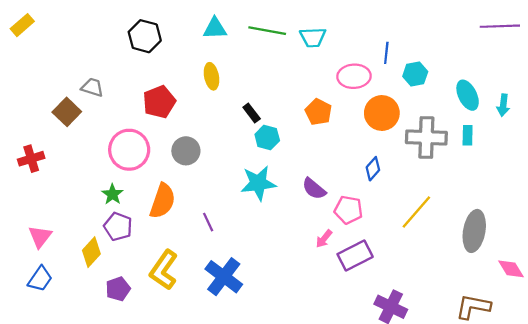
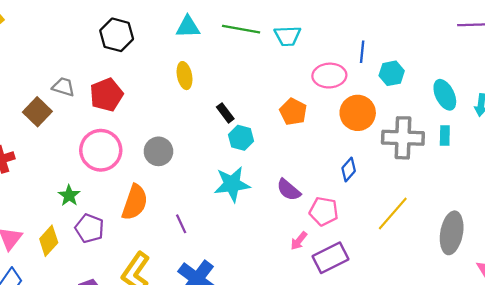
red pentagon: (159, 102) -> (106, 95), moved
green star: (112, 194) -> (69, 195), moved
yellow diamond: (91, 252) -> (49, 241), moved

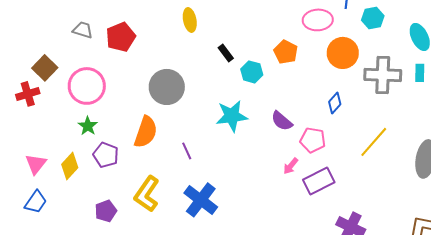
brown square: (37, 112) -> (45, 68), moved
cyan hexagon: (241, 138) -> (252, 72), moved
pink circle: (101, 150) -> (87, 86), moved
gray circle: (158, 151) -> (167, 87), size x1.4

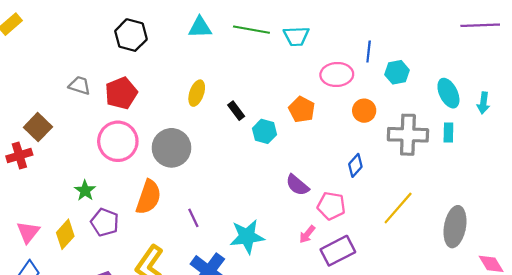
yellow ellipse: (190, 20) -> (197, 93), moved, turned 30
orange circle: (343, 53) -> (364, 111), size x0.7
pink circle: (87, 86) -> (118, 141), moved
cyan star: (232, 116) -> (247, 236), moved

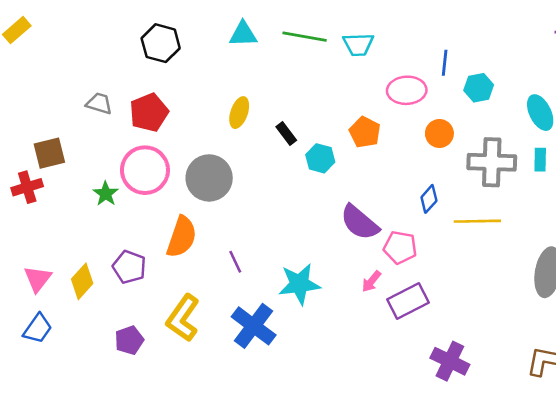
brown square: (38, 127) -> (49, 153), turned 32
purple semicircle: (297, 185) -> (360, 222), size x1.4
green star: (85, 191) -> (106, 194), moved
yellow line: (398, 208) -> (477, 221), moved, turned 48

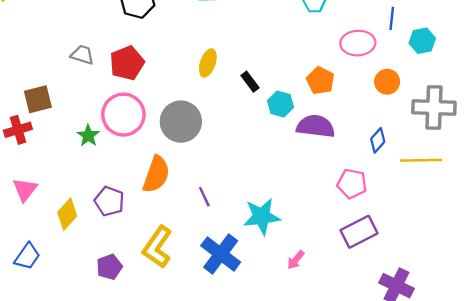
purple semicircle: (360, 222) -> (316, 126), moved, turned 147
pink triangle: (38, 279) -> (25, 190), moved
pink arrow: (371, 281) -> (296, 260), moved

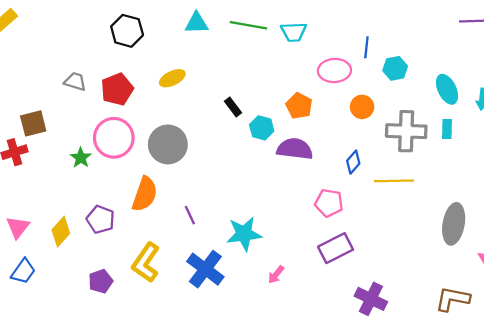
yellow ellipse: (208, 63) -> (172, 78), moved, turned 45
pink triangle: (25, 190) -> (18, 227), moved

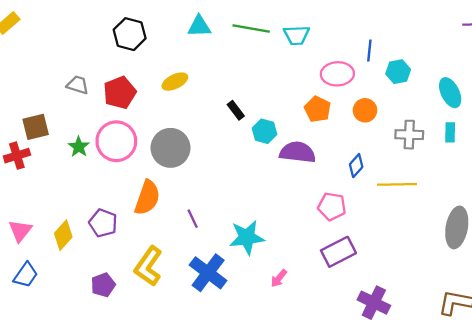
orange pentagon: (299, 106) -> (317, 109), moved
gray cross: (406, 131) -> (409, 135), size x0.7
green star: (81, 158) -> (79, 147), moved

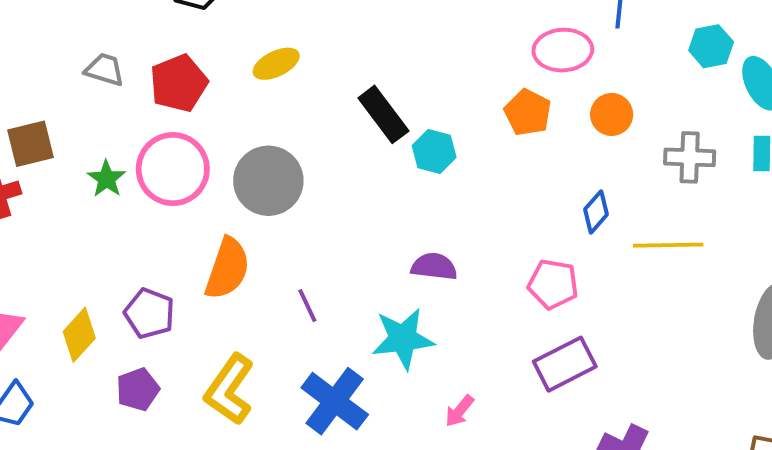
cyan hexagon: (398, 72) -> (711, 46), moved
black rectangle: (236, 110) -> (383, 114), size x1.6
purple semicircle: (298, 152) -> (434, 267), moved, size x0.7
purple pentagon: (103, 285) -> (138, 389), moved

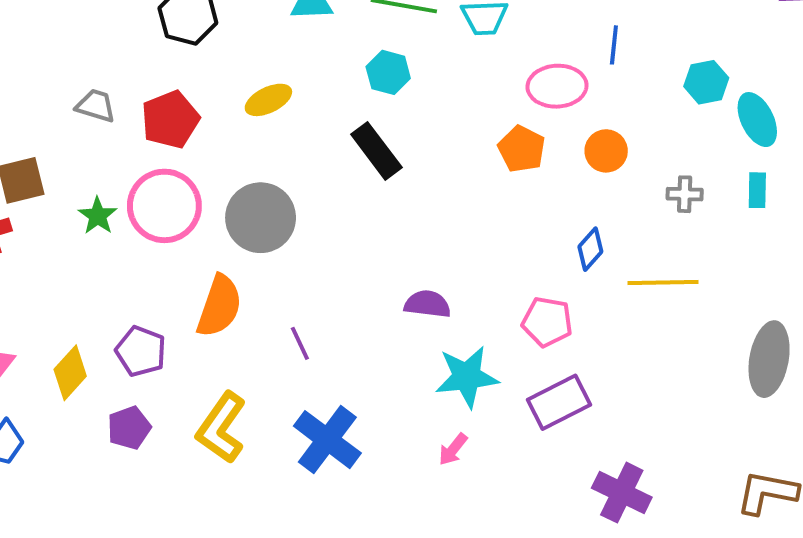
cyan hexagon: (434, 151) -> (388, 72), moved
gray cross: (690, 157) -> (685, 194), size x0.7
cyan star: (403, 339) -> (467, 377), moved

